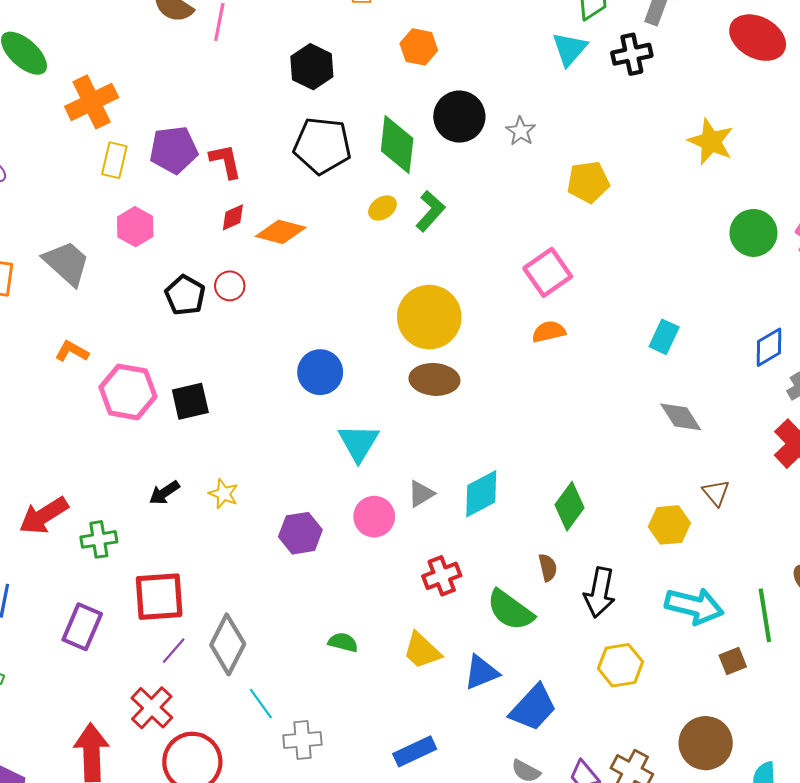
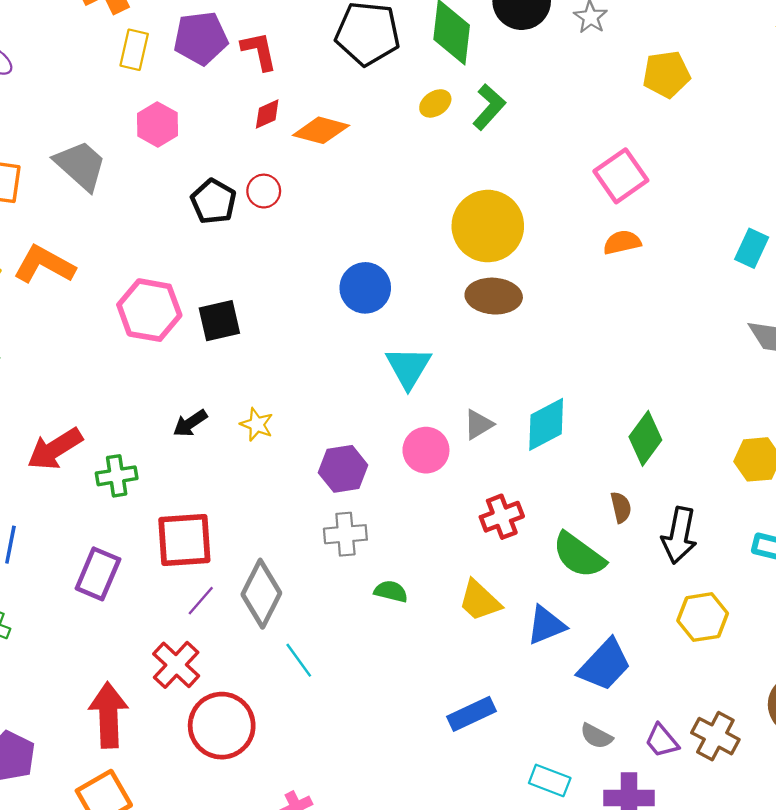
orange L-shape: (72, 351) -> (44, 265), moved, size x1.6
gray cross: (302, 740) -> (345, 534), moved

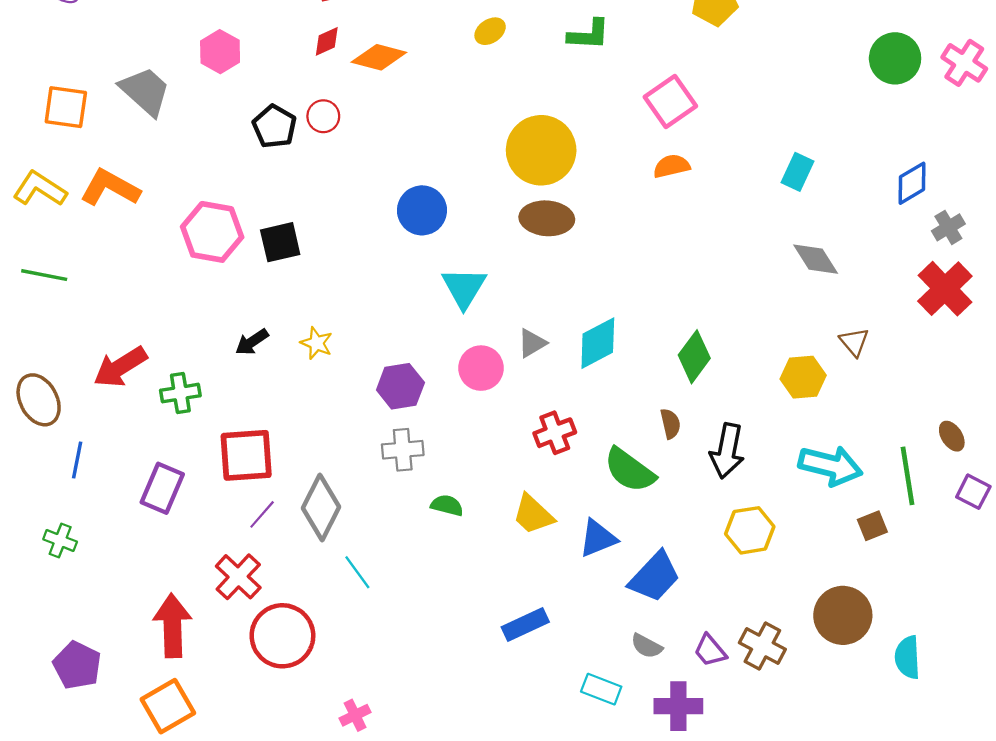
green L-shape: (489, 107) -> (589, 35), moved, turned 51

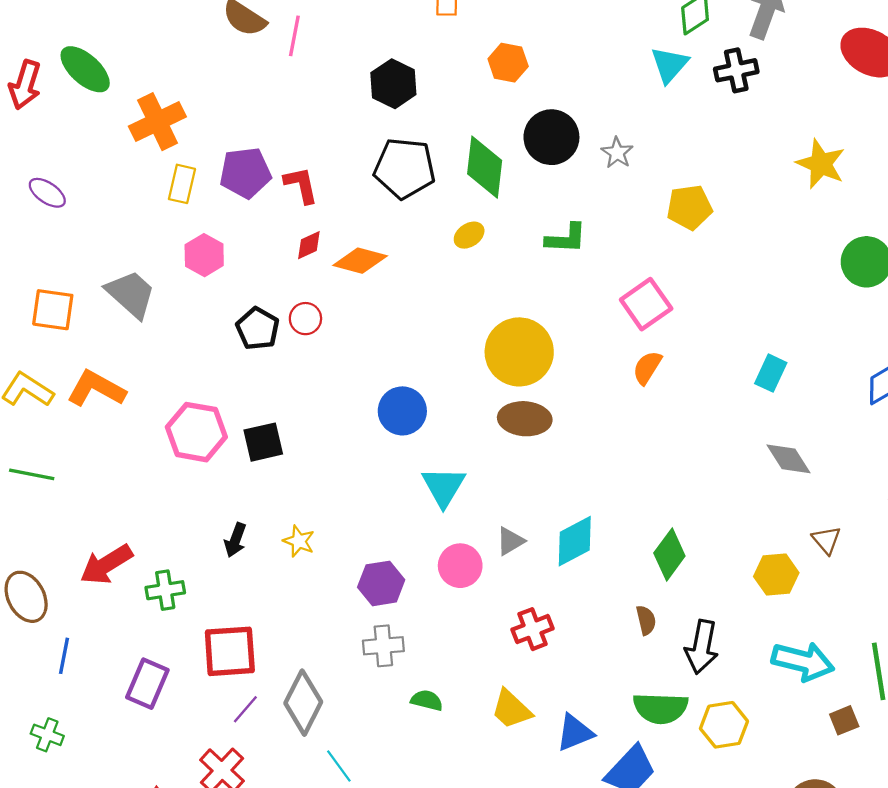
orange semicircle: (672, 166) -> (647, 368), turned -45
black arrow: (252, 342) -> (235, 540), turned -36
green semicircle: (630, 470) -> (661, 708), moved, turned -34

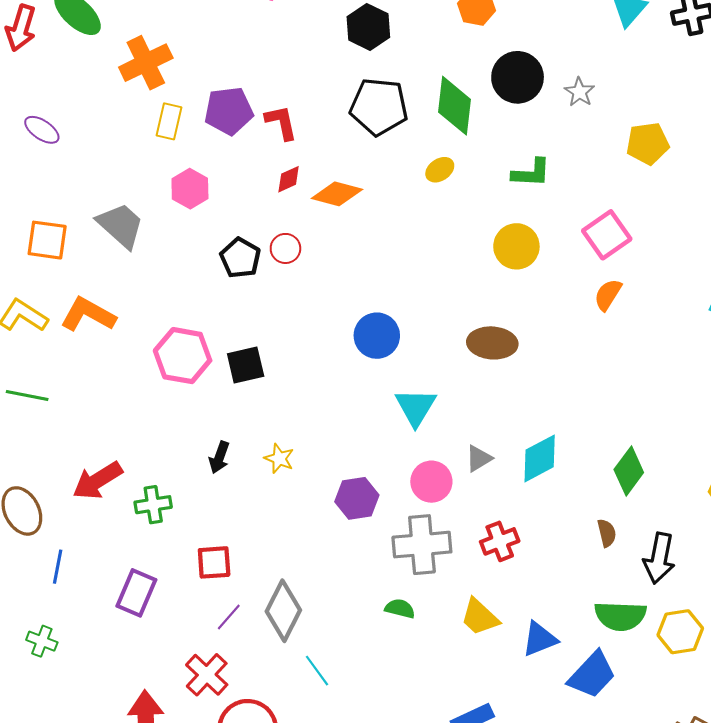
yellow circle: (519, 352) -> (516, 246), moved, size x0.7
gray cross: (383, 646) -> (422, 545), moved, size x1.5
red square: (230, 651) -> (214, 562), size x0.7

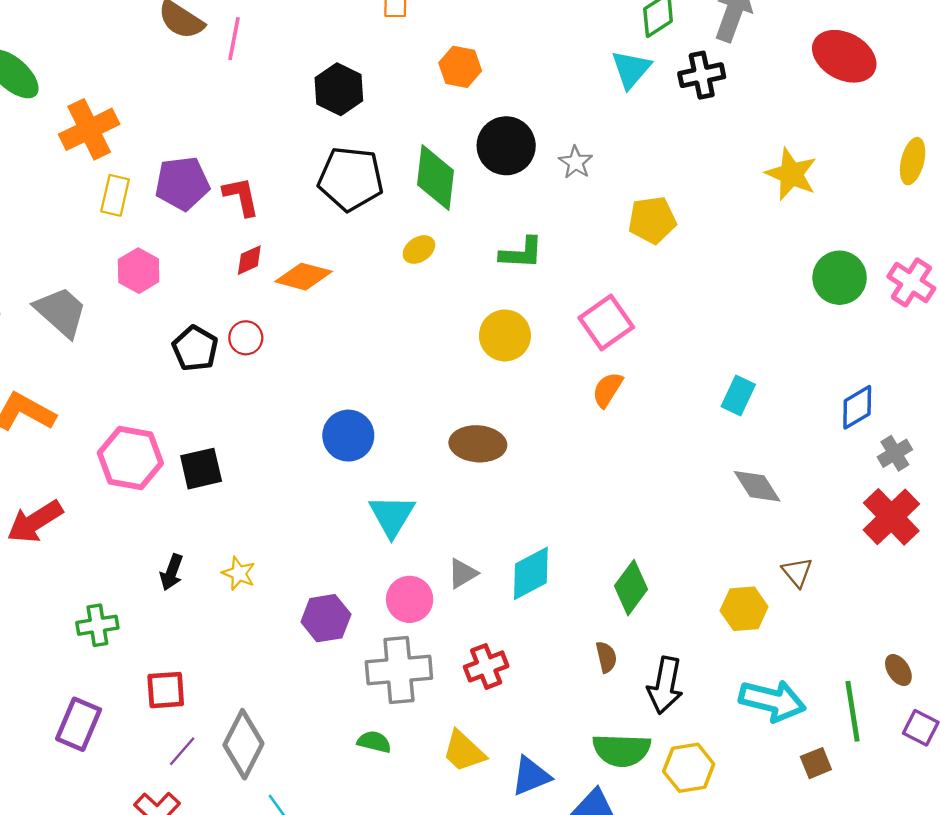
red arrow: (98, 481) -> (35, 522), moved

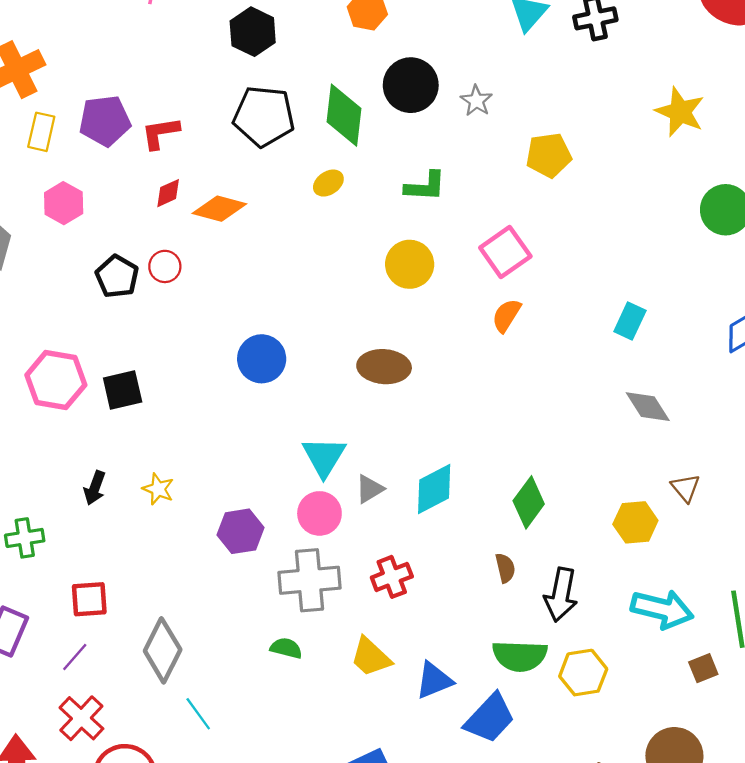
red L-shape: (241, 196) -> (160, 133), turned -87
cyan triangle: (392, 516) -> (324, 457), moved
purple line: (182, 751) -> (75, 657), moved

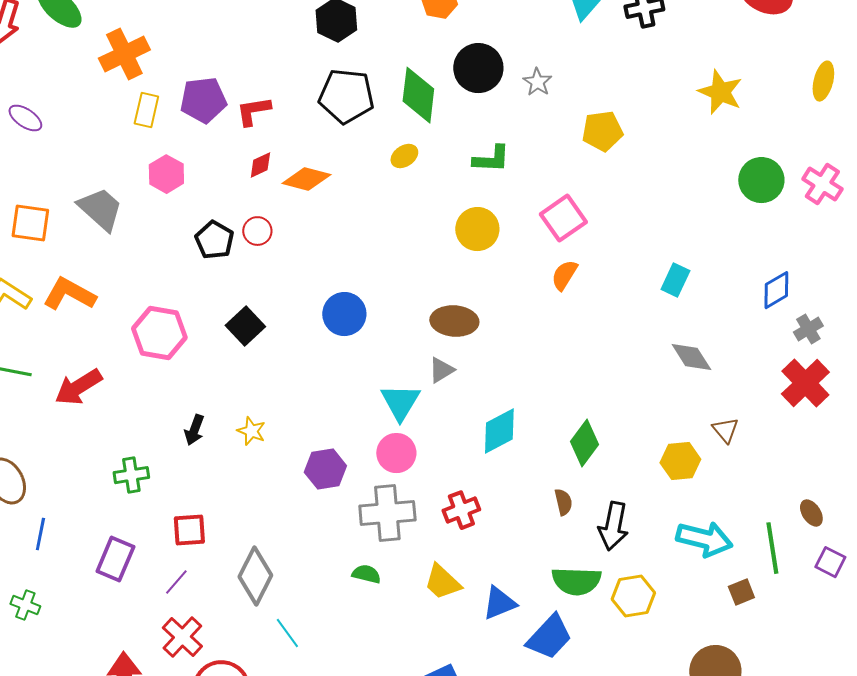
black square: (123, 390) -> (245, 326), moved, turned -30
gray triangle: (370, 489) -> (441, 370), moved

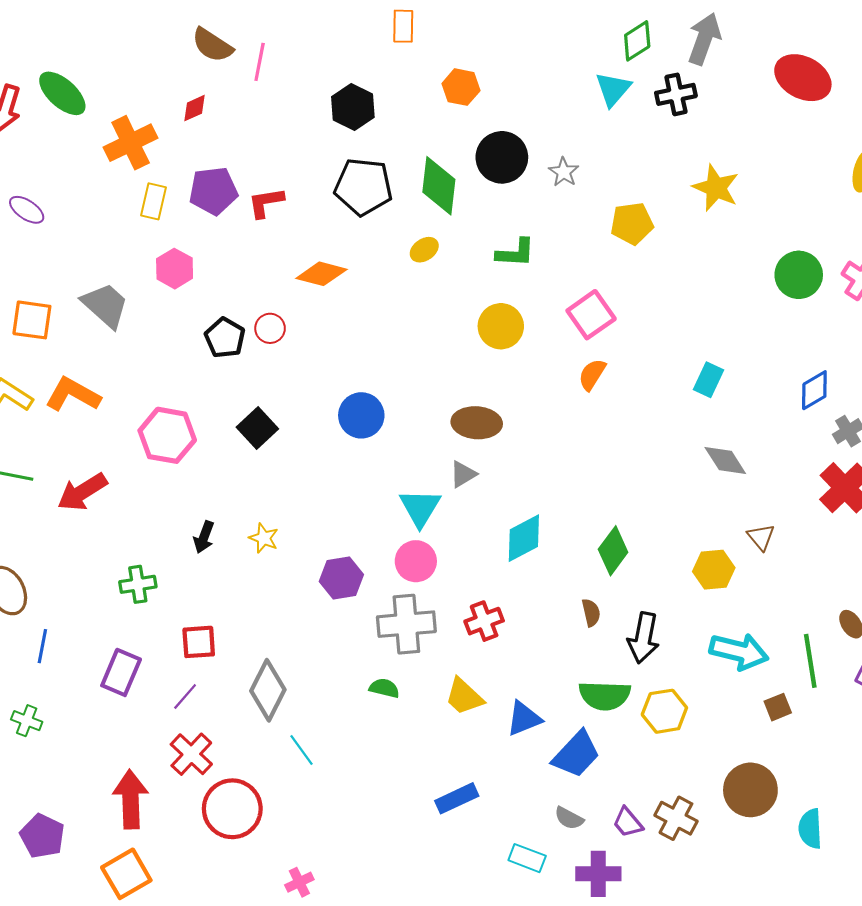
yellow star: (720, 92) -> (716, 188), moved
red diamond: (260, 165) -> (194, 108), moved

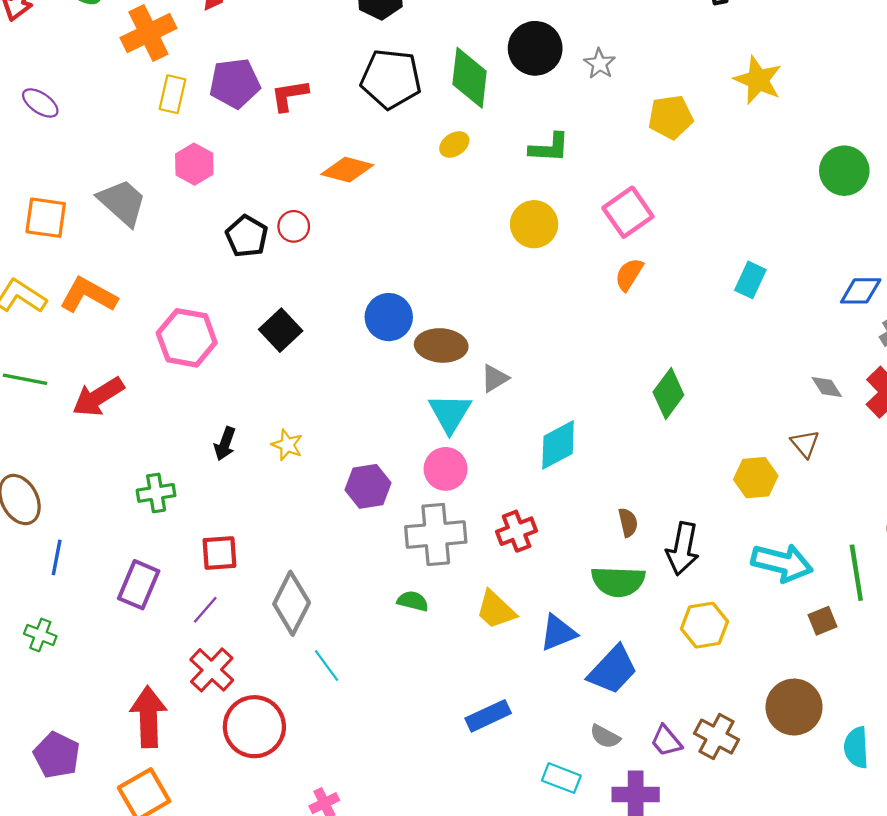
blue diamond: (814, 390) -> (861, 291), turned 30
brown ellipse: (477, 423) -> (441, 345), moved
gray diamond: (725, 461) -> (827, 387), moved, size x0.7
green diamond: (613, 551) -> (668, 394), moved
green semicircle: (605, 695) -> (618, 581), moved

